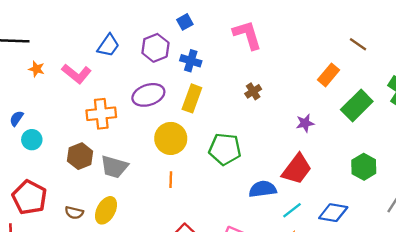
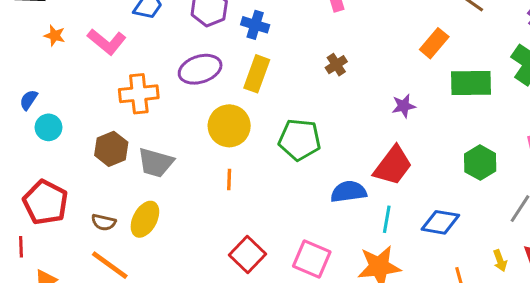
green rectangle: (357, 106) -> (471, 83), turned 44
cyan line: (292, 210) -> (387, 219), turned -42

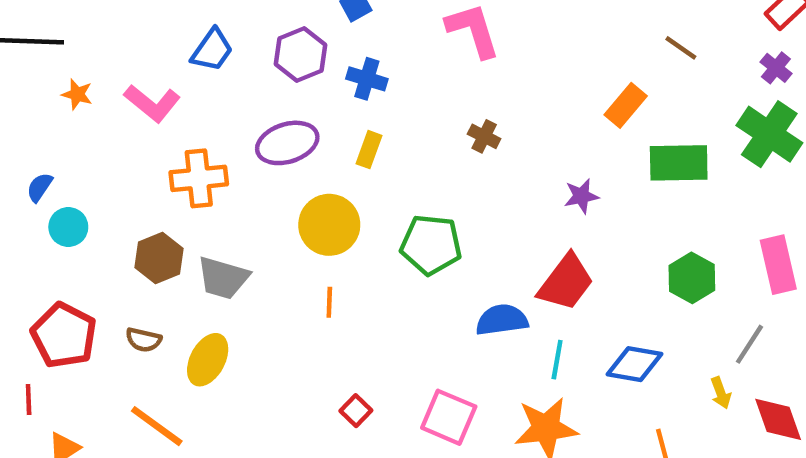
brown cross: (336, 65) -> (484, 136), turned -30
yellow rectangle: (257, 74) -> (369, 150), size x0.7
brown semicircle: (104, 222) -> (144, 340), moved
red square: (247, 254) -> (356, 411), size x0.6
yellow arrow: (500, 261) -> (721, 393), moved

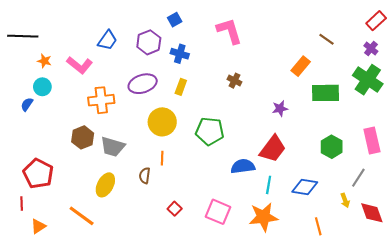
cyan circle: (68, 227) -> (42, 87), moved
brown semicircle: (144, 340) -> (145, 176), moved, turned 84

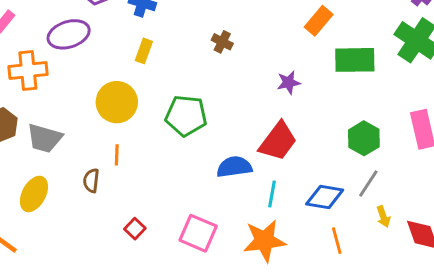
purple ellipse: (143, 84) -> (69, 34), moved
gray line: (358, 178) -> (368, 183), moved
orange line: (318, 226) -> (337, 241), moved

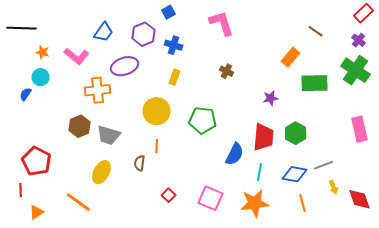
green hexagon: (364, 138) -> (296, 133), moved
red trapezoid: (278, 141) -> (264, 137), turned -32
blue semicircle: (234, 167) -> (235, 154), turned 125
gray line: (368, 183) -> (324, 165), turned 36

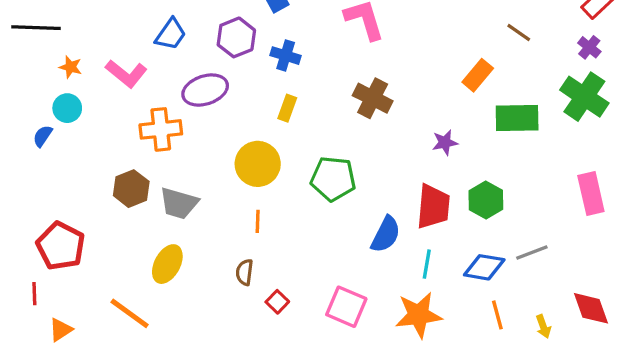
brown cross: (227, 71) -> (373, 98), size x1.6
brown semicircle: (140, 163) -> (245, 272), moved
yellow arrow: (334, 187) -> (543, 326), moved

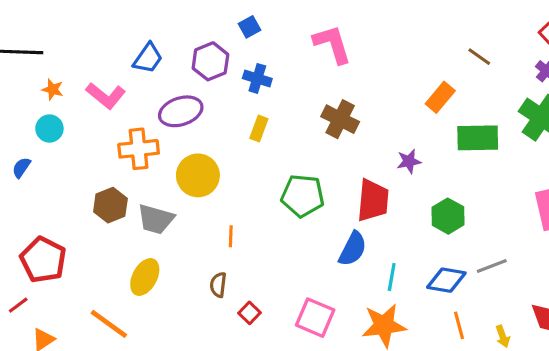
blue semicircle: (43, 136) -> (21, 168), moved
yellow circle: (258, 164) -> (198, 175), moved
red trapezoid: (433, 207) -> (373, 200), moved
red line: (34, 294) -> (18, 305), turned 55

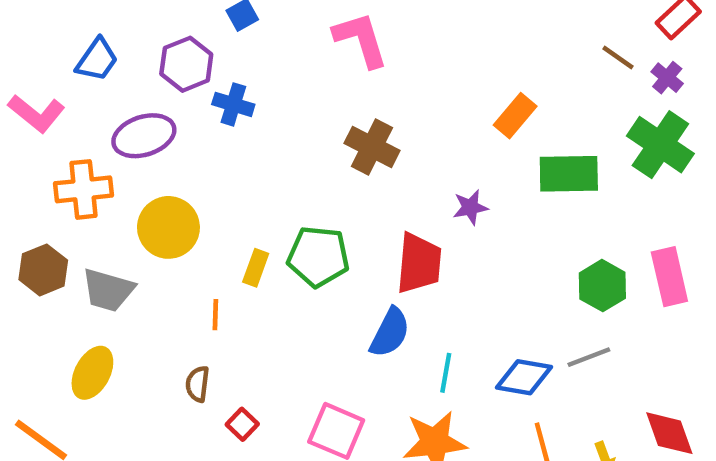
brown line: (479, 57) -> (618, 57), moved
blue cross: (257, 78) -> (233, 104), moved
yellow rectangle: (259, 129) -> (256, 268), moved
green hexagon: (448, 216) -> (602, 286), moved

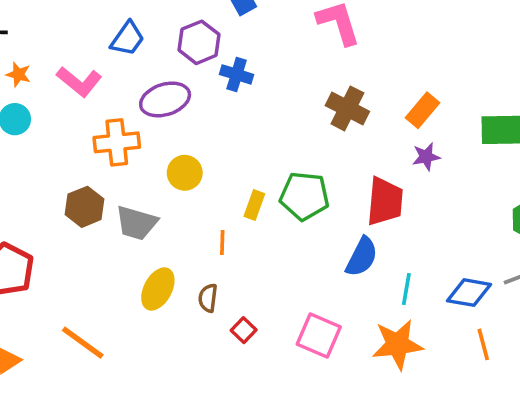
orange rectangle: (515, 116) -> (422, 110), moved
yellow circle: (168, 227) -> (185, 173), size x0.7
yellow ellipse: (92, 373) -> (158, 289), moved

